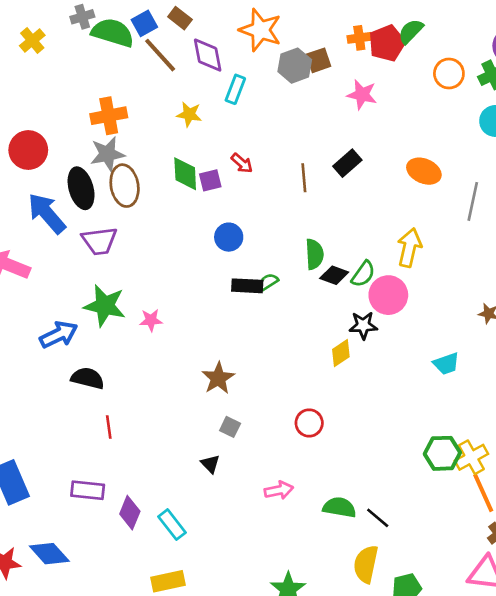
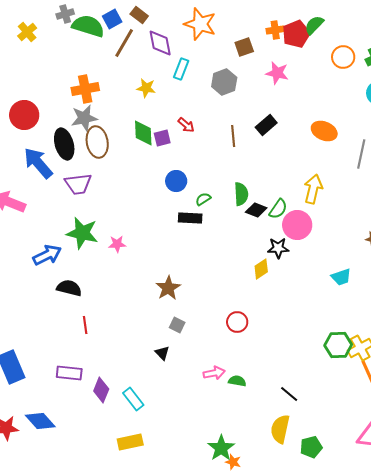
brown line: (160, 55) -> (124, 43), turned 72
gray hexagon: (295, 66) -> (224, 82), moved
green semicircle: (268, 282) -> (203, 199), moved
green semicircle: (339, 507) -> (237, 381), moved, size x0.7

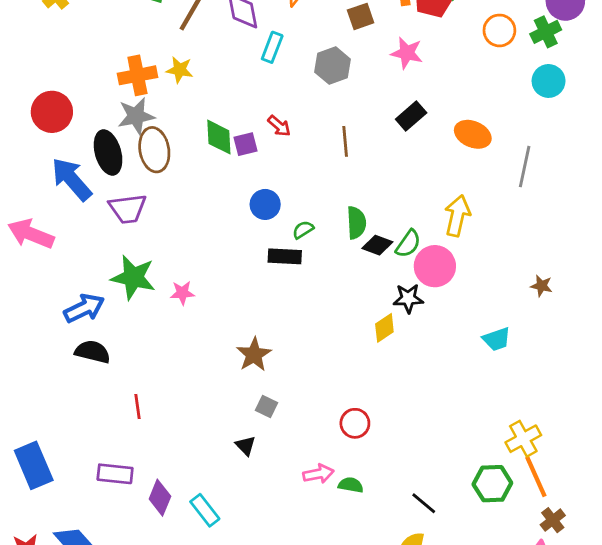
yellow star: (146, 88) -> (180, 70), moved
black rectangle: (266, 125) -> (411, 116), moved
black semicircle: (69, 288) -> (93, 352), moved
red circle: (237, 322) -> (355, 423), moved
green hexagon: (338, 345) -> (492, 484), moved

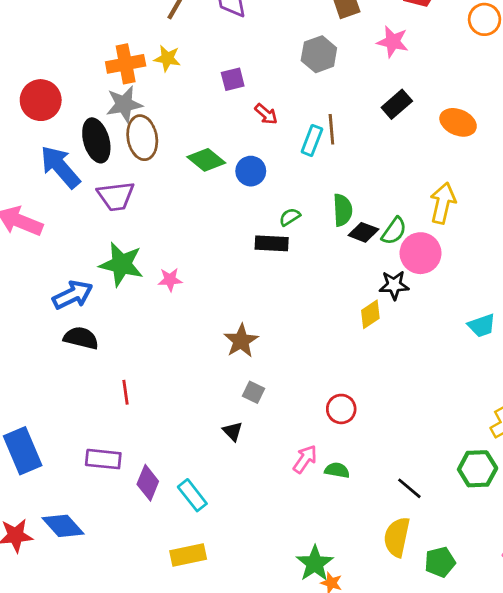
cyan rectangle: (272, 47) -> (312, 140), moved
green diamond: (219, 137) -> (206, 160), moved, turned -48
purple square: (246, 144) -> (233, 79), moved
blue circle: (265, 204) -> (251, 171), moved
pink arrow: (318, 474) -> (305, 459), turned -44

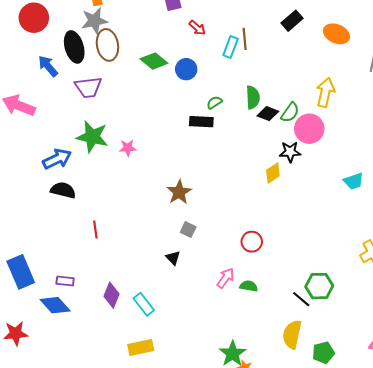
blue arrow: (60, 167) -> (48, 66), size x0.7
purple rectangle: (103, 459) -> (65, 281), moved, size x0.7
green hexagon: (478, 469) -> (319, 286), moved
blue diamond: (63, 526) -> (55, 305), moved

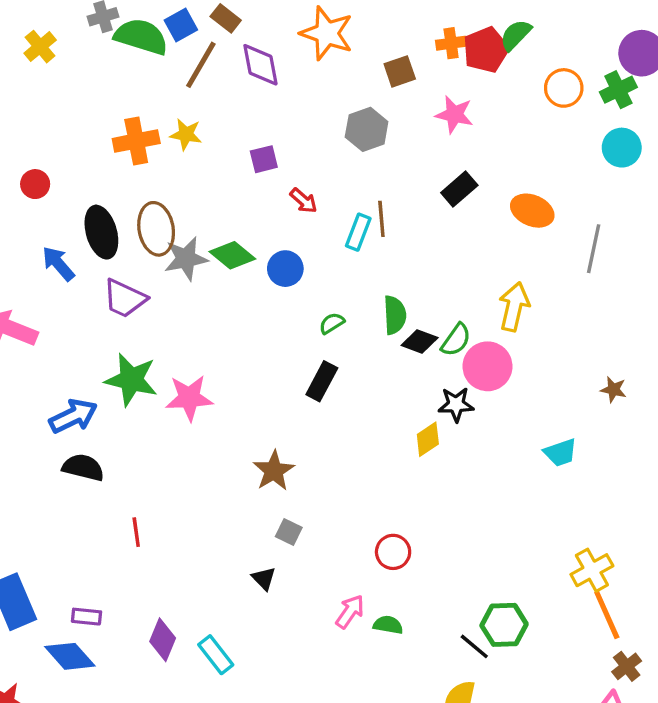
red circle: (34, 18) -> (35, 184), size x0.6
gray star: (94, 21) -> (186, 259), moved
purple trapezoid: (88, 87) -> (125, 298), turned 32
black rectangle: (201, 122) -> (322, 381), moved, turned -65
pink star: (128, 148) -> (189, 398), size x1.6

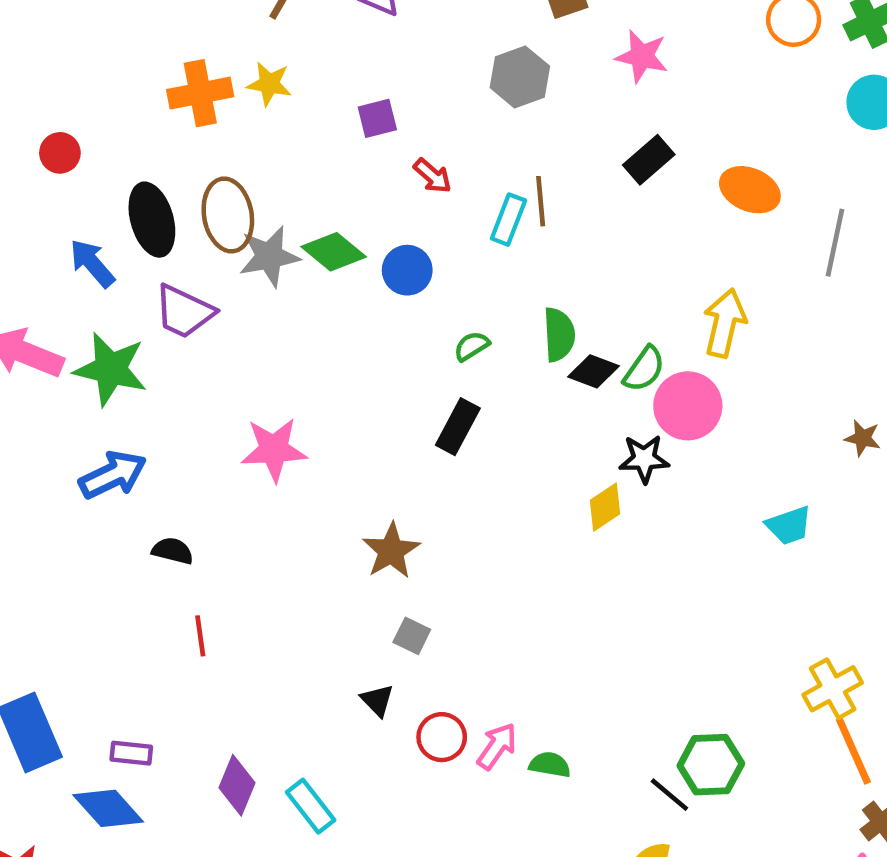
green star: (131, 380) -> (111, 369), moved
black semicircle: (83, 467) -> (173, 551), moved, size x0.7
red circle: (393, 552) -> (442, 737), moved

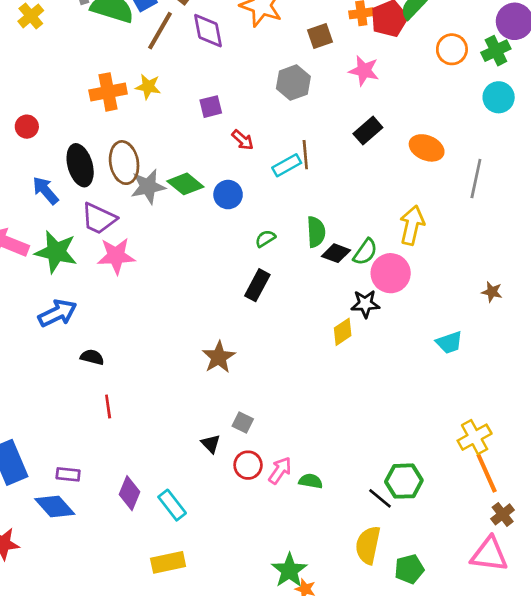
cyan rectangle: (508, 220) -> (287, 165), turned 40
pink star: (274, 450) -> (116, 256), moved
gray square: (412, 636) -> (243, 422), moved

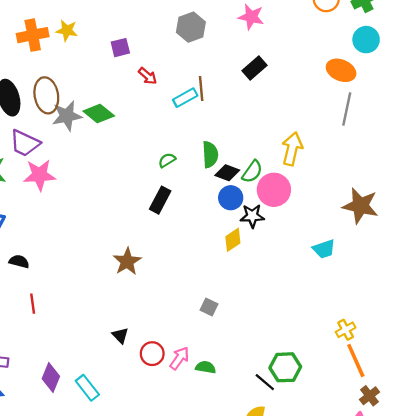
orange ellipse: (427, 148) -> (341, 70), moved
blue circle: (228, 195) -> (231, 198), moved
brown star: (492, 292) -> (360, 206), size x2.0
gray square: (243, 422) -> (209, 307), moved
yellow cross: (475, 437) -> (346, 330), size x0.7

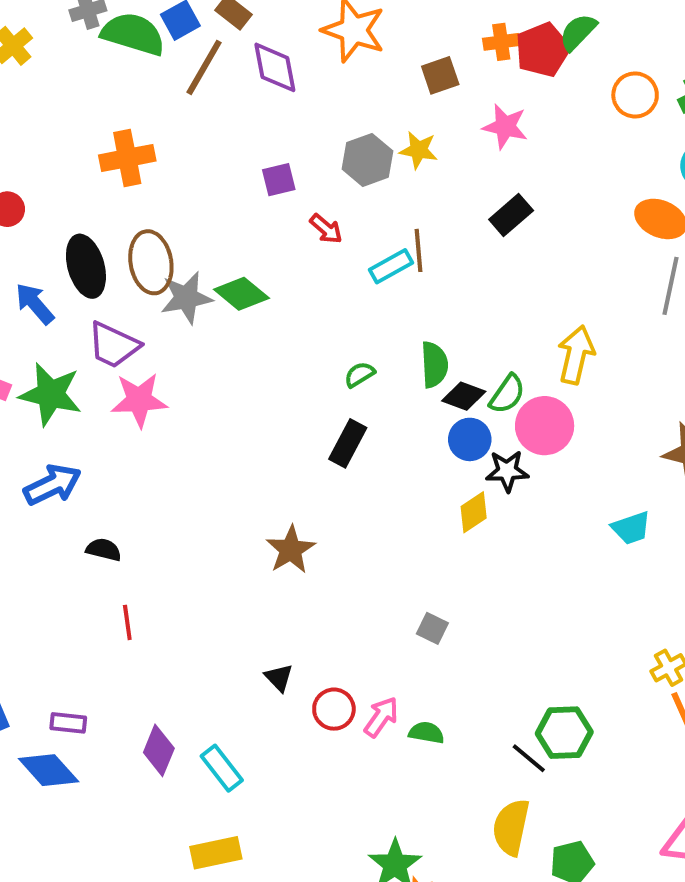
gray hexagon: (191, 27) -> (367, 160), moved
yellow star: (67, 30) -> (419, 150), moved

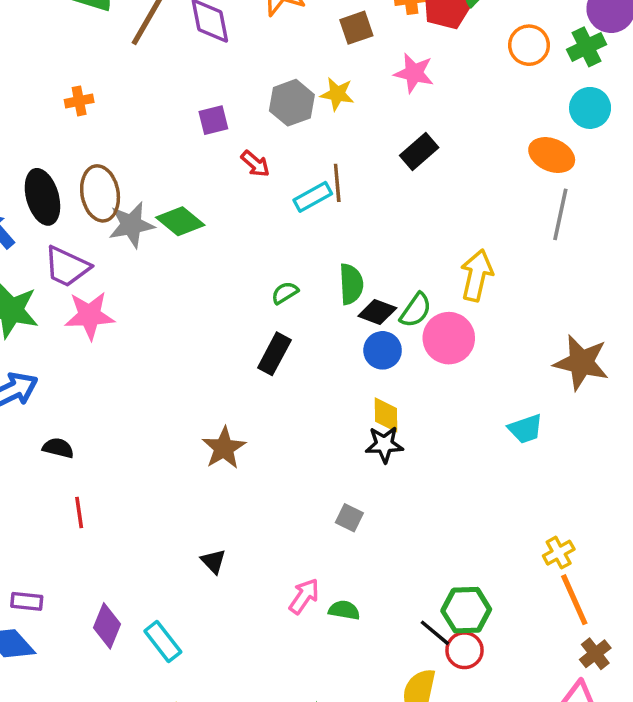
orange cross: (127, 158) -> (79, 101), size x0.6
black star: (507, 471) -> (384, 444), moved
yellow diamond: (474, 512) -> (386, 415), turned -57
red circle: (334, 709) -> (464, 650), moved

